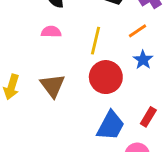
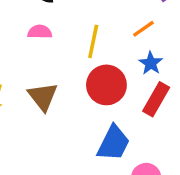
red rectangle: (148, 117) -> (156, 99), moved, size x1.4

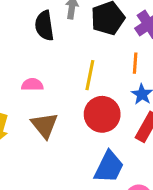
orange line: (143, 29) -> (135, 63), turned -50
pink semicircle: (40, 32) -> (32, 85), moved

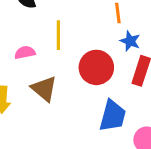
yellow line: (90, 75) -> (58, 35), moved

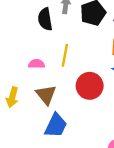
blue trapezoid: (113, 116) -> (56, 125), moved

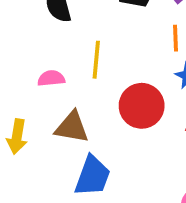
brown triangle: (46, 95) -> (72, 127), turned -35

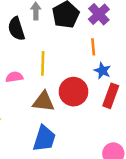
brown triangle: (72, 127) -> (44, 102), moved

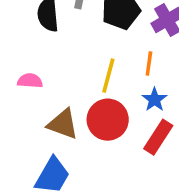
yellow line: (43, 63) -> (108, 76), moved

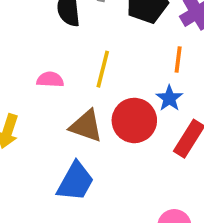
yellow line: (108, 76) -> (103, 69), moved
blue star: (155, 100) -> (169, 98), moved

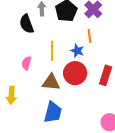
pink semicircle: (50, 80) -> (26, 63), turned -64
blue star: (169, 98) -> (77, 51), moved

